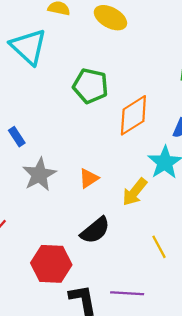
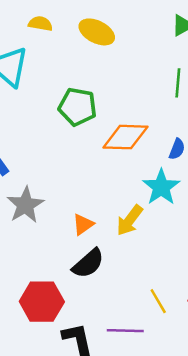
orange diamond: (133, 115) -> (125, 137), turned 36
orange triangle: (89, 178) -> (83, 224), moved
yellow line: (159, 247) -> (158, 301), moved

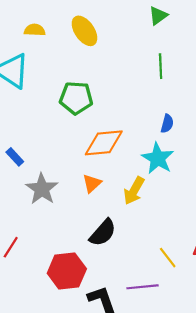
yellow ellipse: (97, 32) -> (84, 31), turned 36
orange diamond: (125, 137) -> (104, 143), moved
orange triangle: (83, 224) -> (92, 183), moved

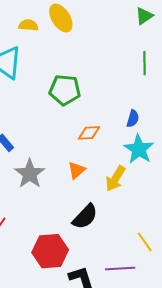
yellow ellipse: (84, 31) -> (61, 18), moved
blue semicircle: (167, 124) -> (133, 119), moved
orange diamond: (104, 143) -> (89, 133), size x0.6

